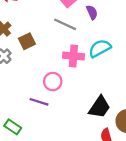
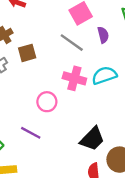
purple line: (39, 102) -> (31, 133), moved

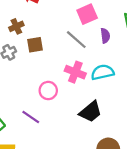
black trapezoid: (92, 139) -> (91, 112), moved

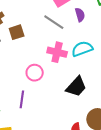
purple line: (31, 117) -> (22, 99), turned 72

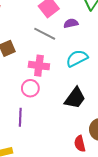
purple semicircle: (80, 15) -> (71, 23), turned -80
pink cross: (57, 52) -> (39, 66), moved

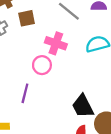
black trapezoid: (75, 98) -> (83, 106), moved, turned 105

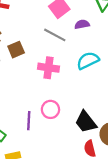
pink circle: (42, 65) -> (50, 109), moved

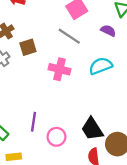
purple semicircle: (82, 24) -> (108, 31), moved, turned 32
pink circle: (50, 109) -> (56, 137), moved

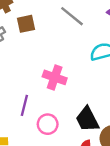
pink cross: (59, 69) -> (55, 77), moved

